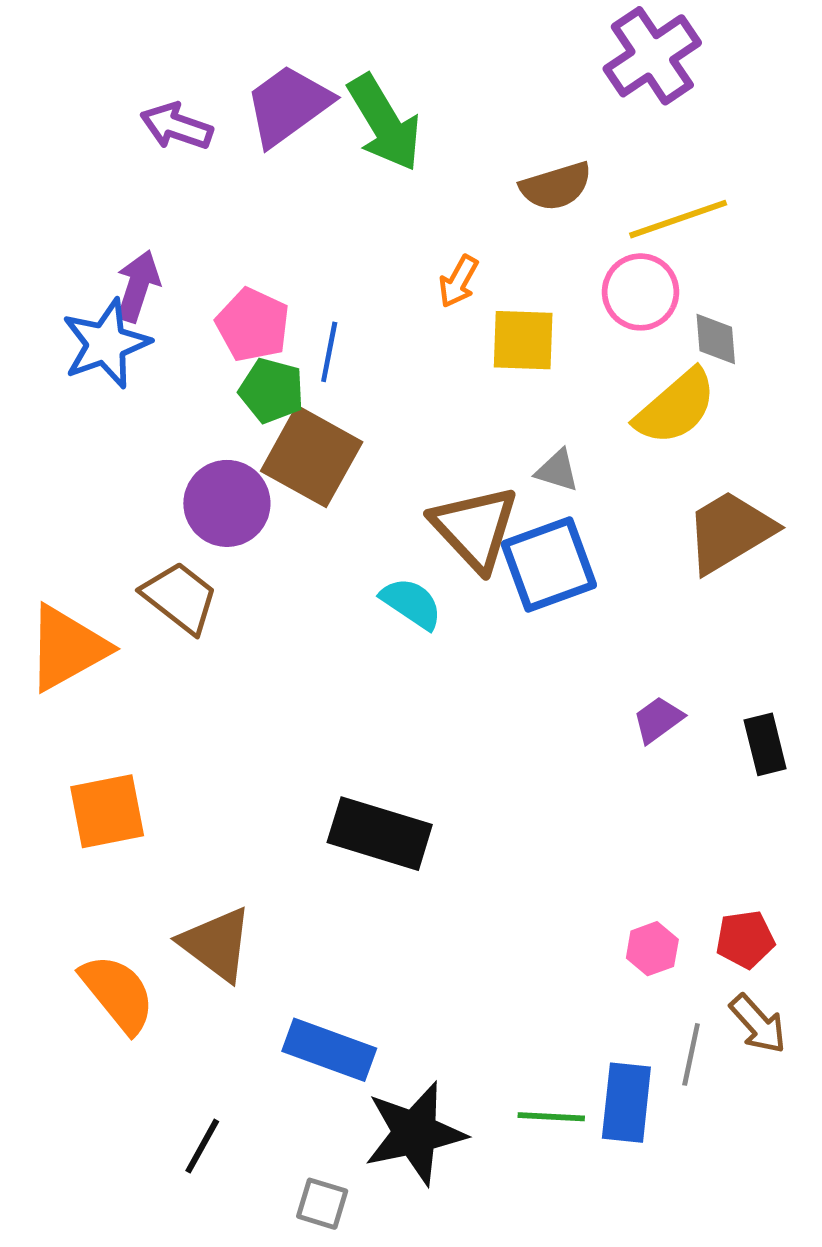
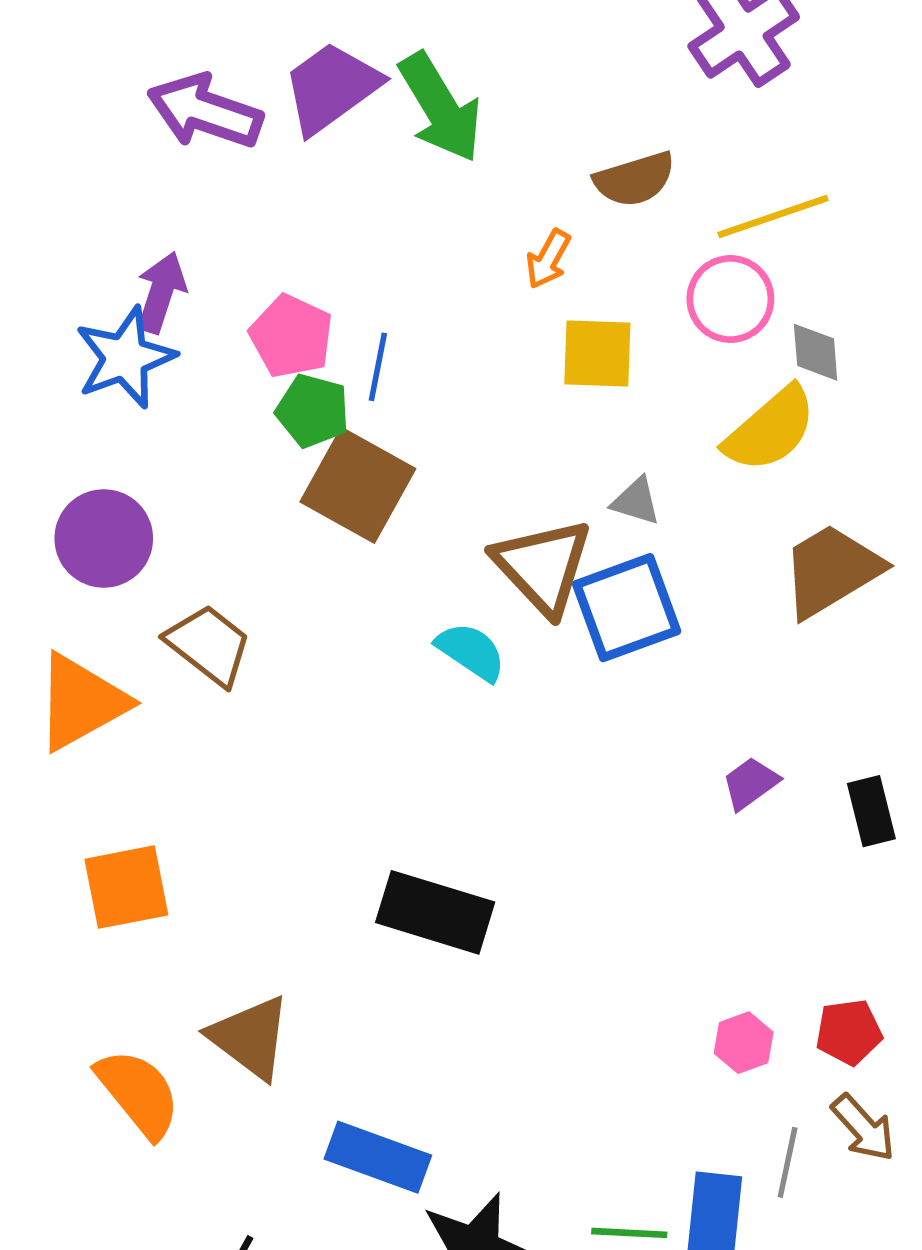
purple arrow: (176, 126) -> (205, 111), size x1.4
orange arrow: (458, 281) -> (548, 259), moved
purple circle: (227, 503) -> (104, 538), moved

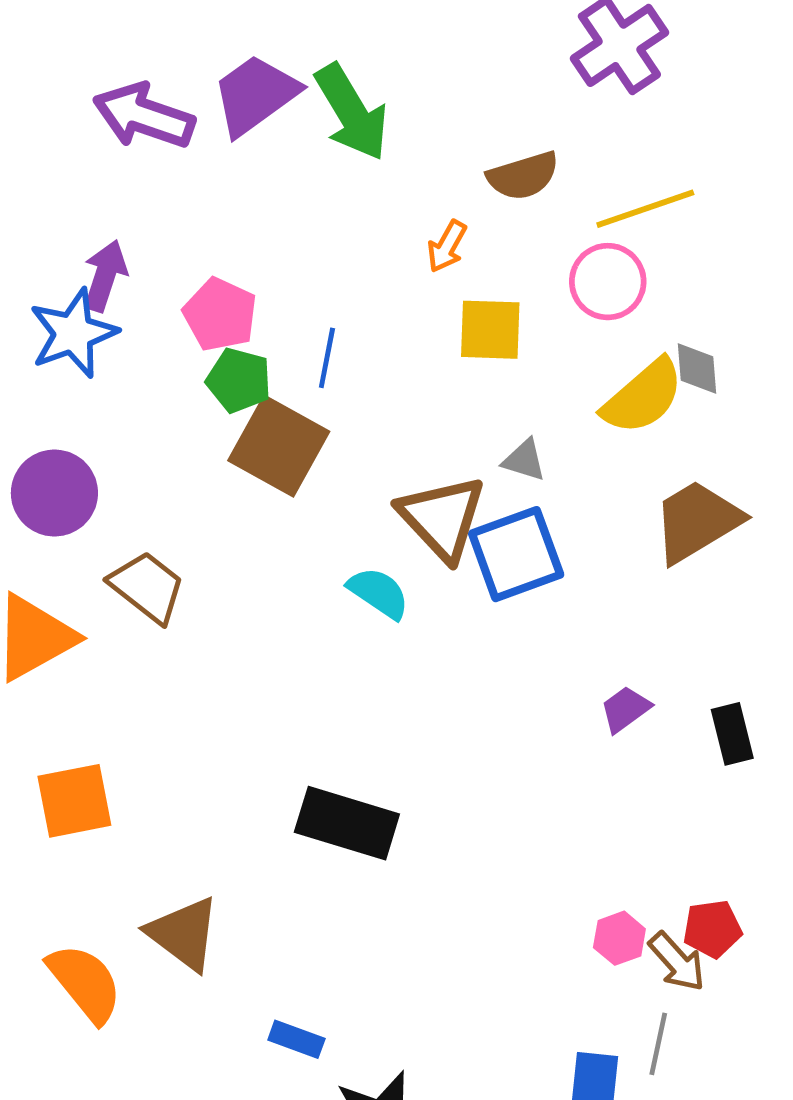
gray diamond: (816, 352) -> (697, 368), moved
blue line: (378, 367) -> (327, 358), moved
brown arrow: (863, 1128) -> (677, 962), moved
blue rectangle: (378, 1157) -> (296, 1039), size x0.6

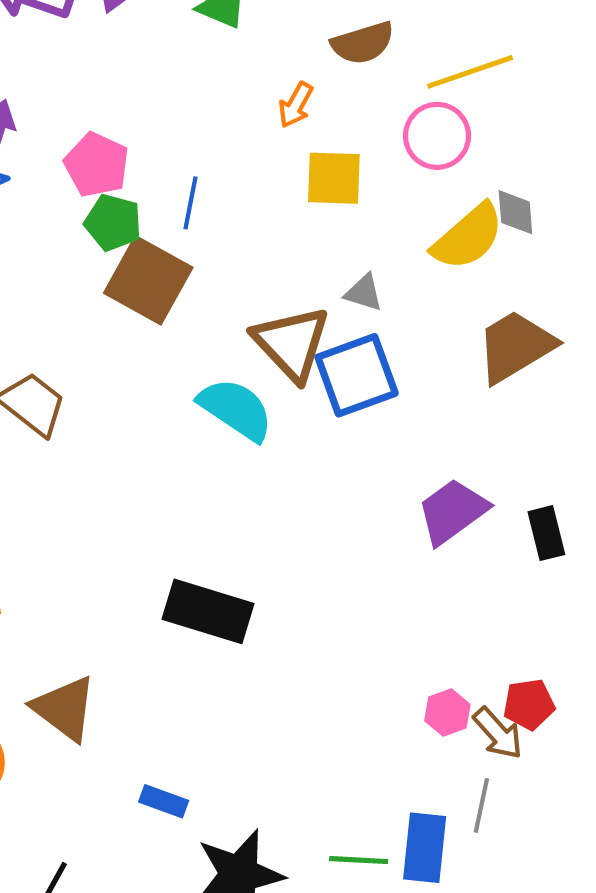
cyan semicircle: (379, 593) -> (236, 409), size x1.4
purple trapezoid: (625, 709) -> (453, 511), size x1.6

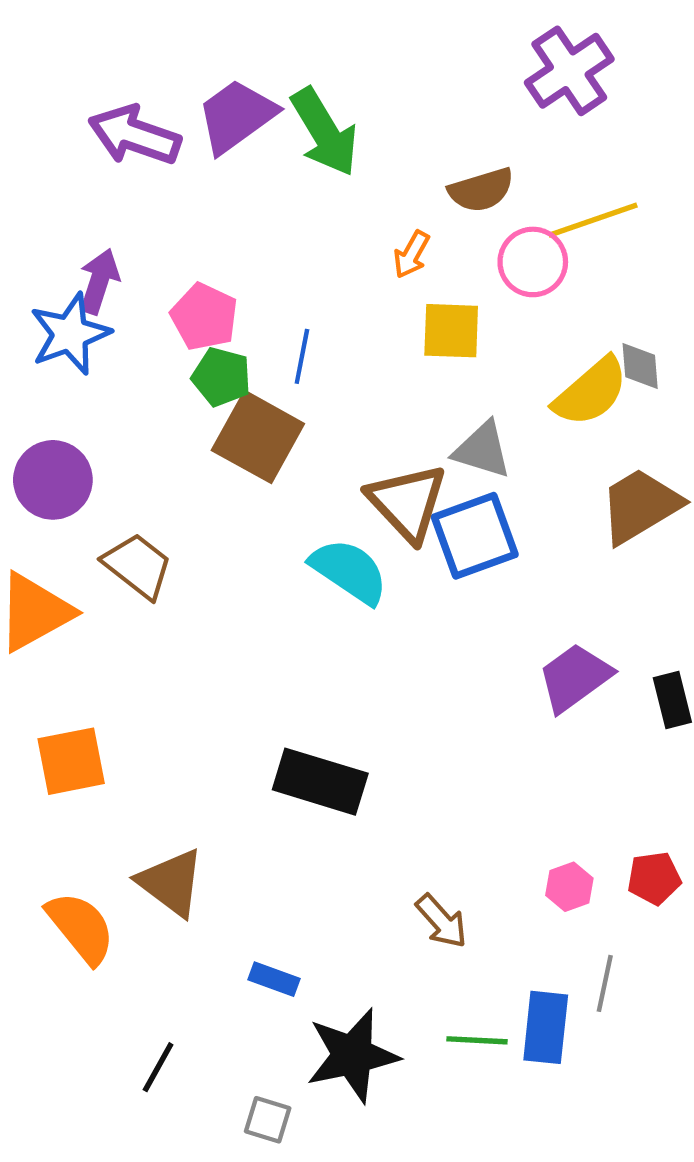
pink circle: (437, 136) -> (533, 262), moved
gray triangle: (364, 293) -> (482, 450), size x1.5
brown arrow: (498, 733) -> (442, 921), moved

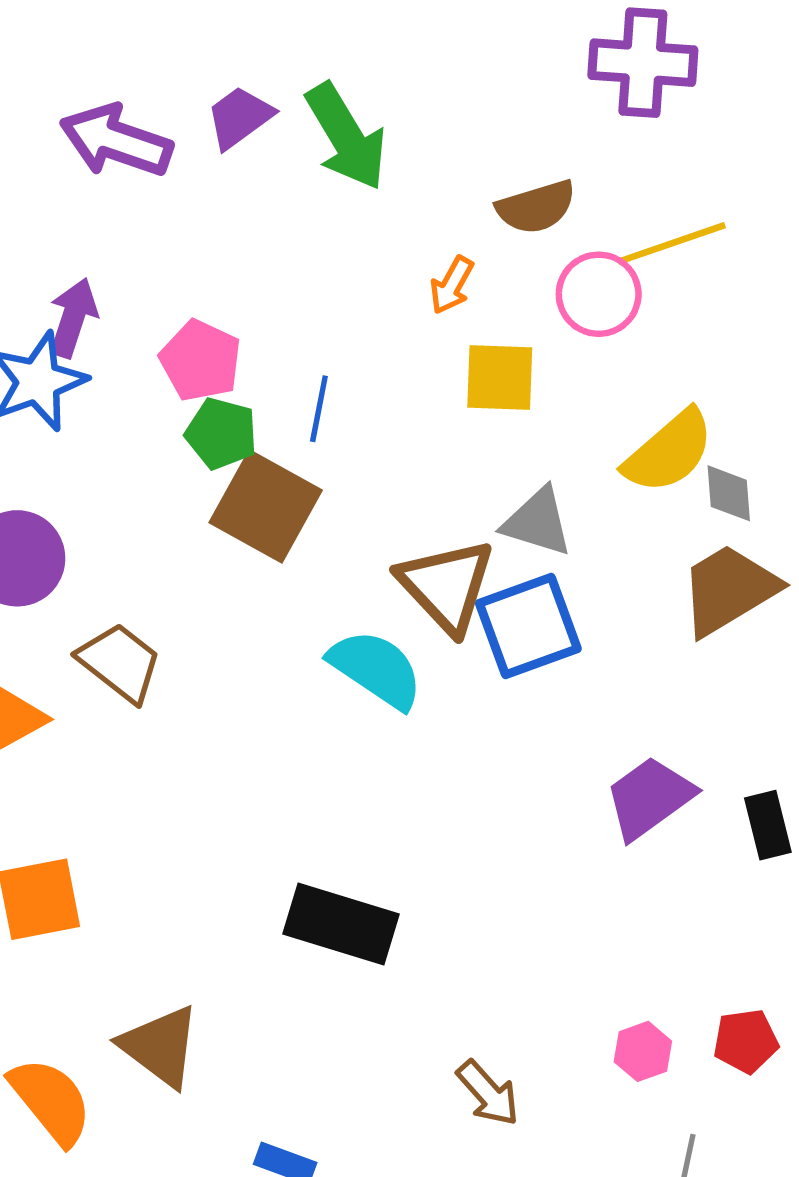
purple cross: (569, 71) -> (643, 63), turned 38
purple trapezoid: (236, 116) -> (240, 117), size x0.7
gray diamond: (640, 366) -> (729, 493), moved

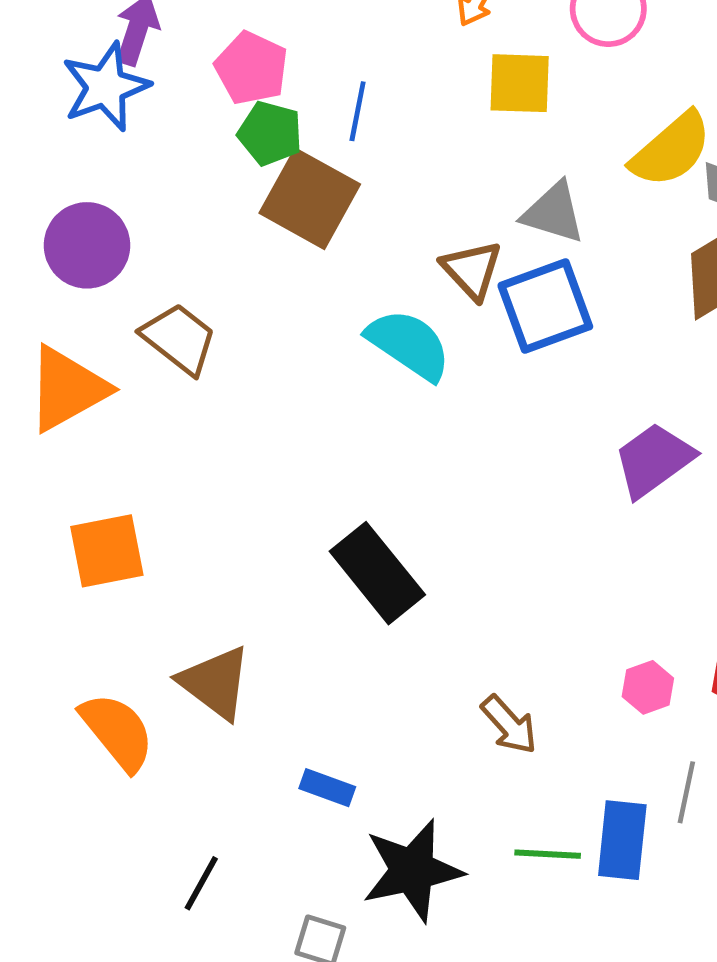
brown triangle: (446, 586) -> (472, 270), size x0.7
black rectangle: (341, 924) -> (377, 573), turned 34

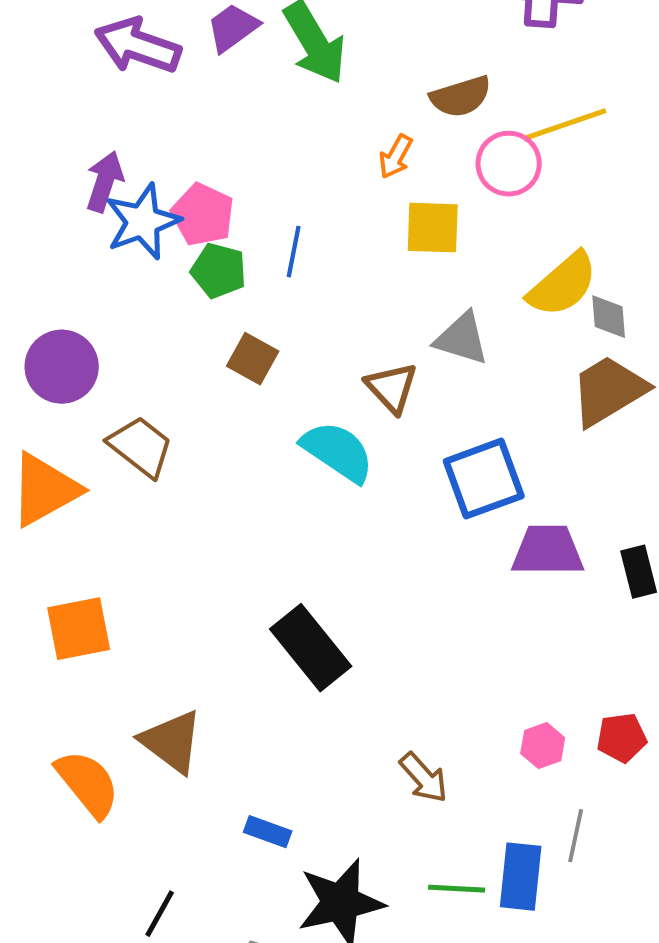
blue star: (106, 87) -> (143, 222), moved
brown square: (310, 199) -> (253, 359), moved, size x0.6
blue square: (545, 306) -> (484, 479), moved
purple trapezoid: (654, 460) -> (548, 551), turned 36

